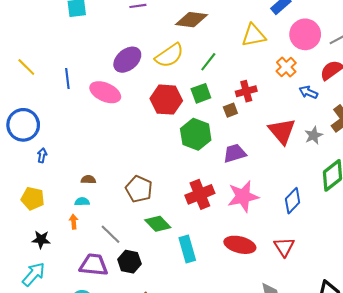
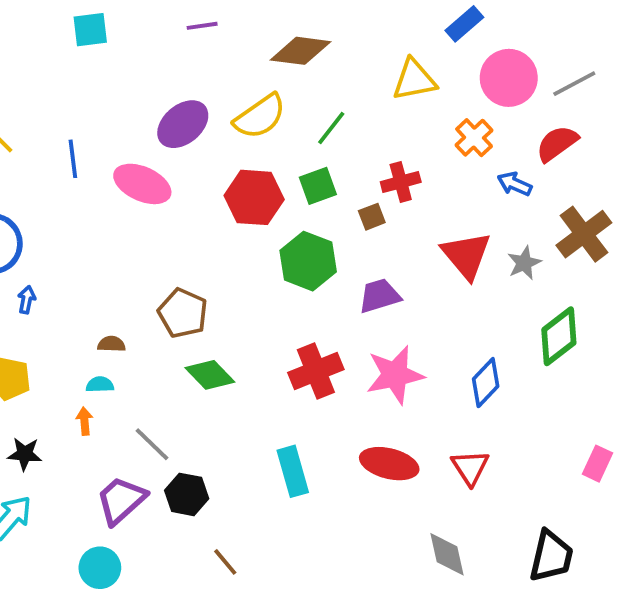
brown pentagon: (139, 189) -> (183, 313), moved
green diamond: (158, 224) -> (210, 375), moved
purple trapezoid: (94, 265) -> (121, 500), turned -48

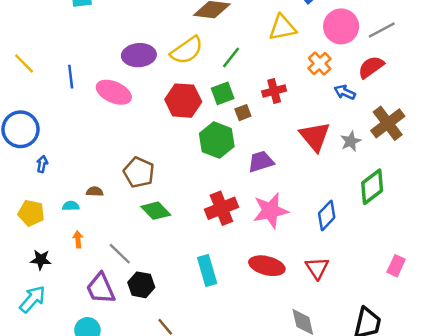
purple ellipse: (183, 124) -> (139, 55), turned 36
brown square: (372, 217) -> (243, 113), moved
cyan semicircle: (100, 385) -> (71, 206), moved
purple trapezoid: (121, 500) -> (101, 288), turned -72

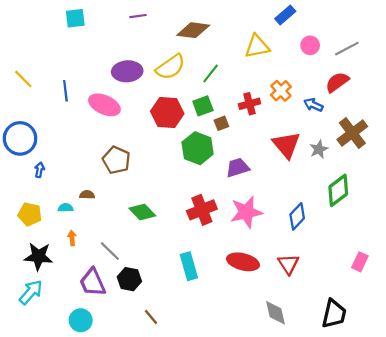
pink circle: (341, 26) -> (310, 45), size x0.6
orange cross: (320, 64) -> (281, 91), moved
brown pentagon: (139, 172) -> (116, 160), moved
black star: (41, 260) -> (38, 256), size x1.5

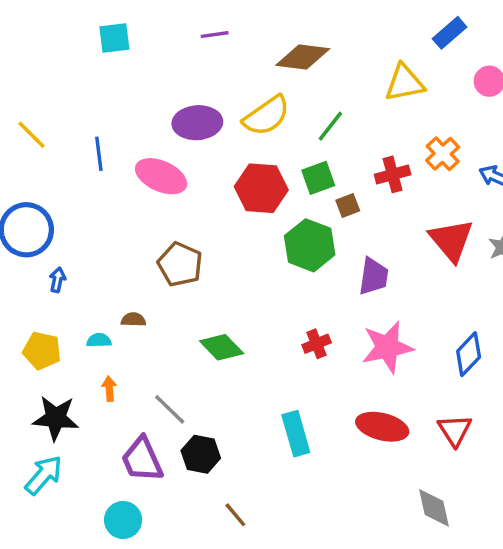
purple trapezoid: (238, 168) -> (374, 276), turned 115
red cross: (202, 210) -> (317, 344), size x0.6

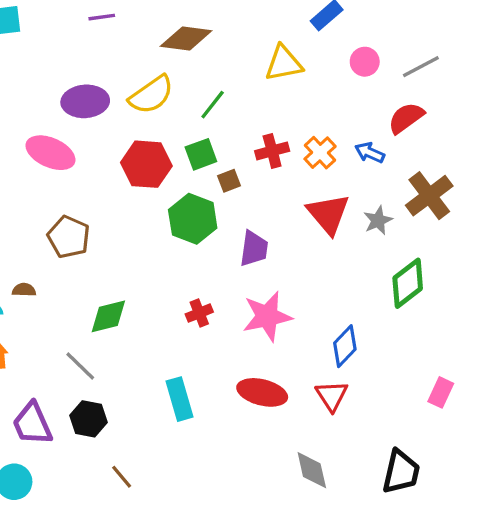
orange cross: (443, 154) -> (320, 153), moved
green diamond: (222, 347) -> (108, 316), turned -60
blue diamond: (469, 354) -> (345, 346), moved
gray line: (170, 409) -> (80, 366), moved

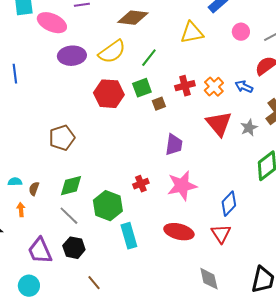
pink ellipse: (50, 153) -> (52, 23), moved
green hexagon: (193, 219) -> (108, 206), moved
brown pentagon: (69, 237) -> (62, 138), turned 30
brown semicircle: (24, 290) -> (34, 189), moved, turned -72
green diamond: (108, 316) -> (71, 186), moved

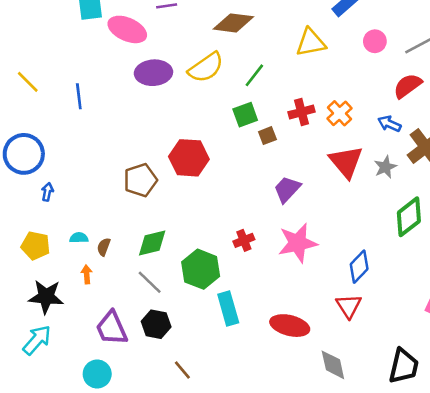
blue arrow: (244, 87) -> (389, 124), moved
red hexagon: (109, 94) -> (189, 158), moved
purple trapezoid: (174, 145) -> (287, 189), turned -145
red ellipse: (179, 232) -> (290, 326), moved

